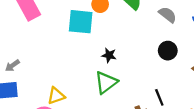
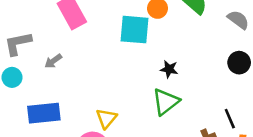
gray arrow: (12, 66) -> (53, 61), moved
yellow triangle: (56, 96) -> (106, 118), turned -30

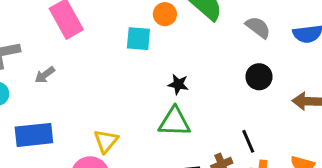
cyan square: (135, 30) -> (138, 39), size x0.7
green triangle: (166, 102) -> (174, 122), turned 40

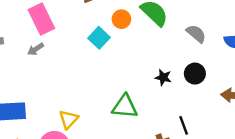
cyan square: (138, 39) -> (99, 38), turned 35
gray arrow: (45, 75) -> (36, 49), moved
black star: (178, 84) -> (163, 77), moved

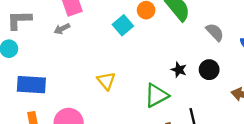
green triangle: (125, 107) -> (156, 95), moved, turned -40
yellow triangle: (69, 119) -> (106, 81), moved, turned -30

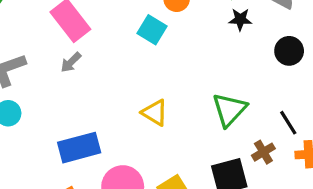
black star: (179, 70) -> (240, 19), moved
blue rectangle: (31, 85) -> (79, 148), moved

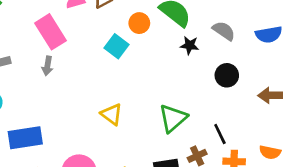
gray arrow: (71, 62) -> (47, 66), turned -42
blue rectangle: (79, 148) -> (25, 138), moved

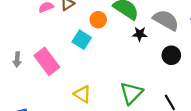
gray semicircle: (224, 31) -> (166, 20), size x1.4
pink rectangle: (51, 32) -> (47, 61), moved
gray arrow: (47, 66) -> (17, 59), moved

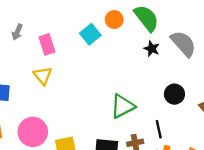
black circle: (171, 55) -> (174, 94), moved
pink rectangle: (47, 61) -> (47, 44), size x0.7
yellow triangle: (82, 94) -> (43, 76), moved

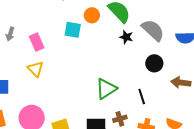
cyan square: (90, 34) -> (73, 30), turned -36
black circle: (174, 94) -> (154, 63), moved
black line: (159, 129) -> (142, 96), moved

